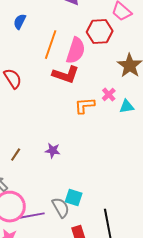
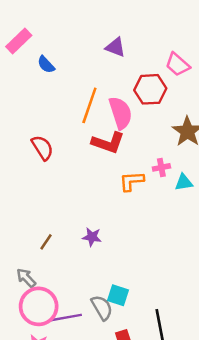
blue semicircle: (20, 22) -> (46, 65), moved, turned -70
pink semicircle: (76, 51) -> (120, 113), turned -36
pink cross: (109, 95) -> (161, 167), turned 32

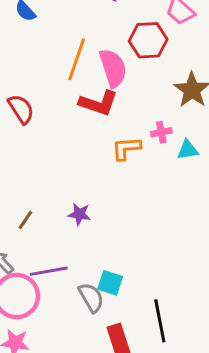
purple line: (66, 318) -> (49, 271), moved

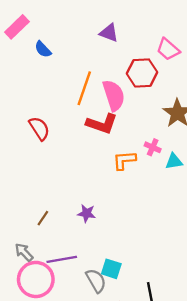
pink cross: (161, 132) -> (153, 147), turned 35

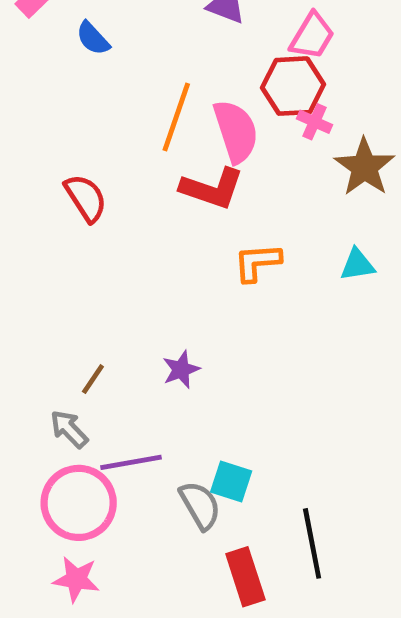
pink trapezoid: (168, 49) -> (312, 36), moved, turned -100
pink cross: (153, 147) -> (314, 122), moved
purple star: (87, 213) -> (181, 370), turned -30
gray arrow: (24, 252) -> (69, 429), moved

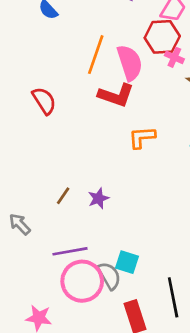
brown line: (93, 379) -> (63, 196), moved
gray arrow: (69, 429) -> (20, 224), moved
pink circle: (79, 503) -> (82, 281), moved

